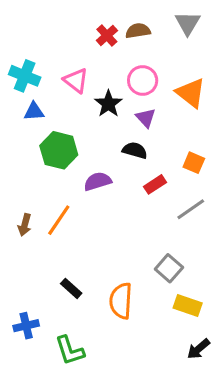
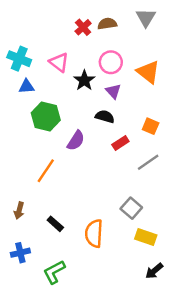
purple semicircle: (98, 181) -> (76, 141), turned 140
brown arrow: (25, 225) -> (19, 211), moved
green L-shape: (70, 351) -> (54, 272), turned 80

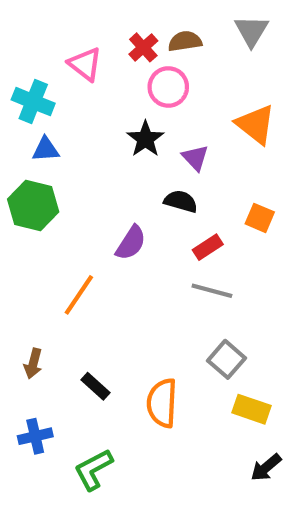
pink triangle: (59, 62) -> (85, 64), moved
pink circle: (111, 62) -> (168, 87), moved
green hexagon: (46, 117) -> (33, 205), moved
gray line: (148, 162) -> (212, 291), moved, turned 50

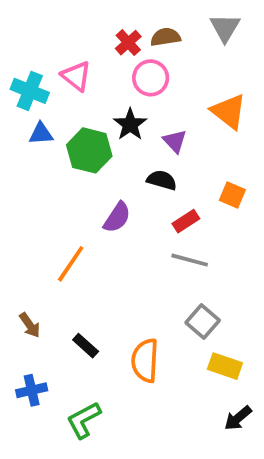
pink triangle: (85, 64) -> (76, 76), moved
green hexagon: (33, 205) -> (89, 150), moved
brown arrow: (33, 363) -> (30, 325), turned -50

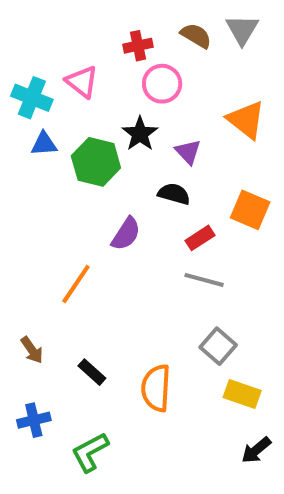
brown semicircle: (165, 37) -> (196, 36), moved, turned 40
red cross: (128, 43) -> (138, 46), turned 30
orange square: (232, 195) -> (250, 210), size x1.4

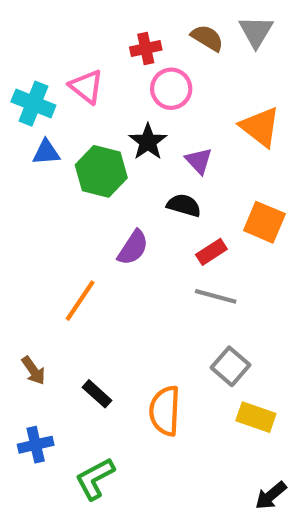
black arrow: (256, 450) -> (271, 496), moved

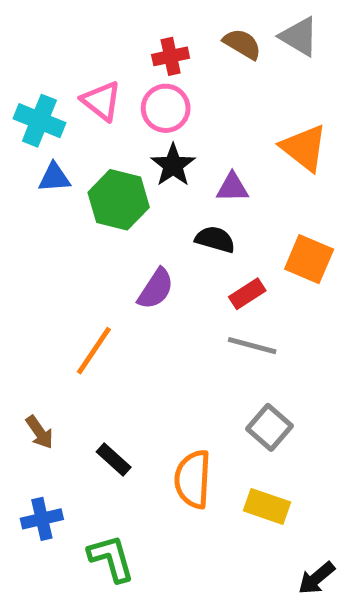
gray triangle: (256, 32) -> (299, 37), turned -30
pink circle: (171, 89) -> (166, 108), moved
purple triangle: (199, 161) -> (232, 187), turned -48
yellow rectangle: (256, 417) -> (267, 506), moved
green L-shape: (95, 479) -> (111, 558), turned 102

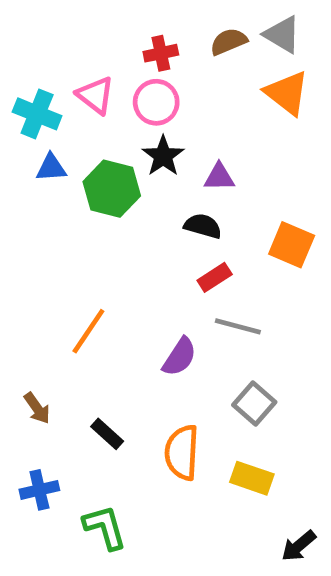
brown semicircle: (242, 44) -> (229, 42), turned -54
orange triangle: (304, 148) -> (287, 93), moved
purple semicircle: (156, 289) -> (180, 357), moved
red rectangle: (247, 294) -> (215, 277), moved

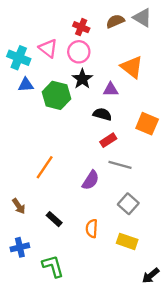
red cross: (161, 53) -> (81, 27), turned 35
orange triangle: (287, 93) -> (132, 67), moved
orange semicircle: (182, 453) -> (92, 228), size x0.7

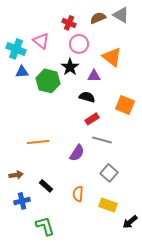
pink circle: (79, 52) -> (79, 44), moved
orange line: (45, 167) -> (38, 142), turned 50
brown arrow: (19, 206) -> (16, 175), turned -64
blue cross: (20, 247) -> (22, 201), moved
black arrow: (151, 276) -> (130, 222), moved

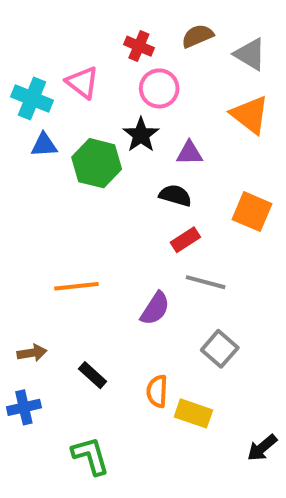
gray triangle: (121, 15) -> (250, 54), moved
orange triangle: (112, 57) -> (250, 115), moved
blue cross: (22, 201) -> (24, 407), moved
yellow rectangle: (108, 205) -> (193, 413), moved

